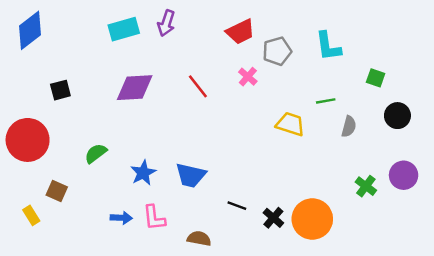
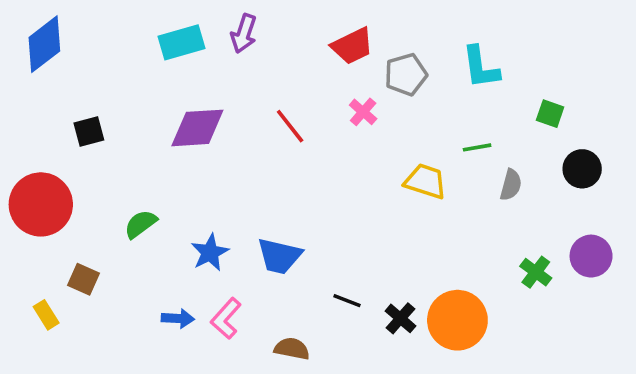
pink L-shape: (154, 218) -> (226, 318), turned 48

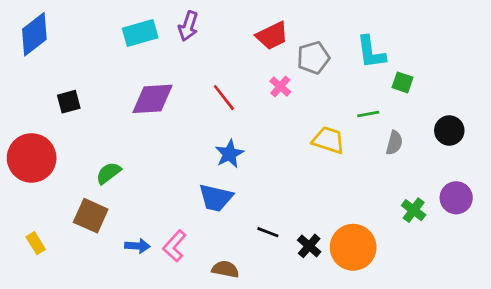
green square: (550, 114) -> (403, 82), moved
blue star: (210, 253) -> (229, 154), moved
brown square: (84, 279) -> (91, 216), moved, size x1.4

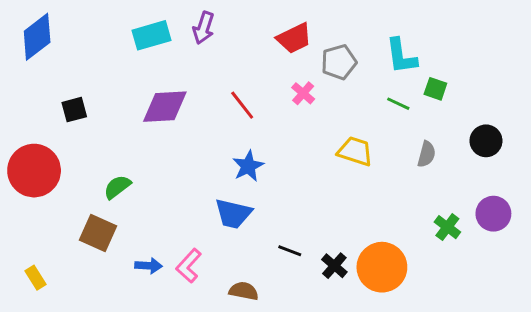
green line: (368, 114) -> (398, 104), moved, turned 35
yellow rectangle: (36, 243) -> (36, 278), moved

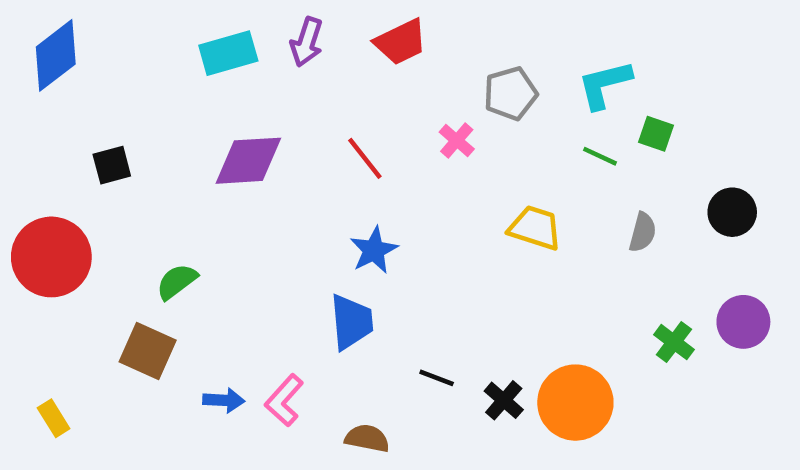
red trapezoid: (294, 38) -> (401, 42), moved
cyan L-shape: (401, 56) -> (605, 84), turned 84
blue trapezoid: (233, 214) -> (351, 322), turned -108

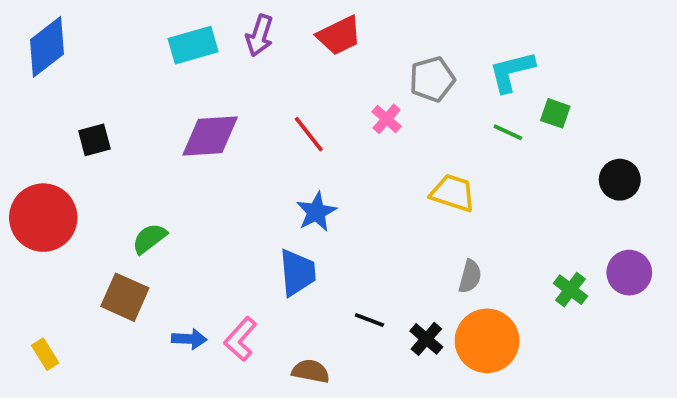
gray semicircle: (643, 232) -> (470, 276), moved

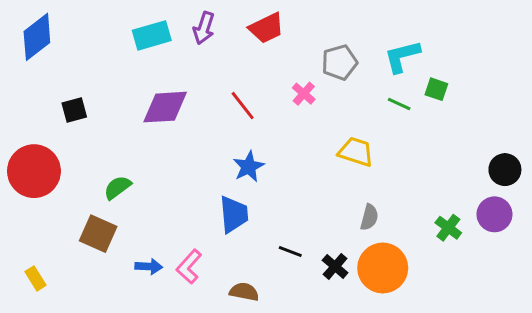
black circle: (620, 180) -> (505, 170), moved

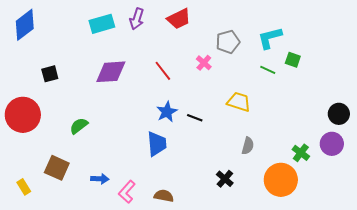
brown square: (98, 234) -> (57, 168), moved
black line: (290, 252) -> (195, 118), moved
pink L-shape: (189, 266) -> (127, 192), moved
orange circle: (383, 268) -> (281, 180), moved

